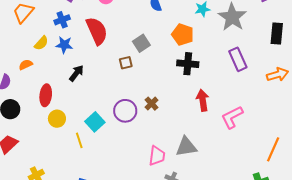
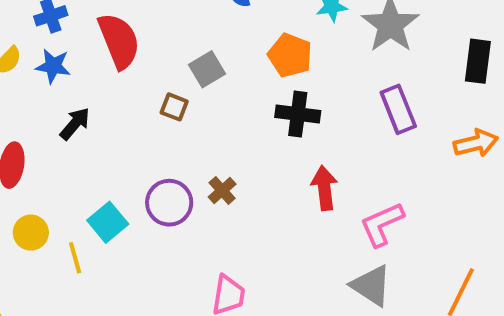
brown square: (126, 63) -> (174, 107), turned 32
yellow circle: (57, 119) -> (31, 233), moved
gray triangle: (186, 147) -> (371, 286), moved, turned 40

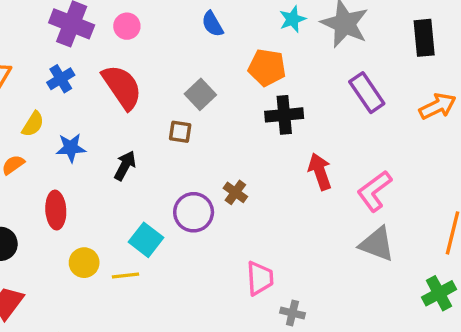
blue star: (53, 66) -> (71, 148), moved
black arrow: (75, 124) -> (125, 166), moved
yellow line: (75, 258) -> (125, 275), turned -68

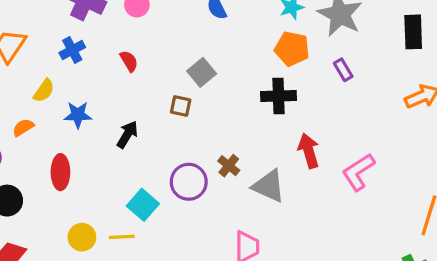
orange pentagon: (267, 68) -> (292, 49), moved
red semicircle: (122, 87) -> (129, 61), size x0.5
purple rectangle: (367, 93) -> (343, 70), moved, size x0.6
gray triangle: (377, 244) -> (269, 186), moved
yellow circle: (84, 263) -> (82, 237), moved

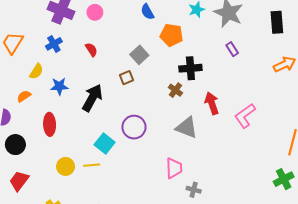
orange pentagon: (292, 49) -> (171, 35), moved
brown square: (181, 106) -> (127, 78), turned -32
black arrow: (127, 134) -> (92, 98), size x1.5
brown cross: (229, 166) -> (175, 90), moved

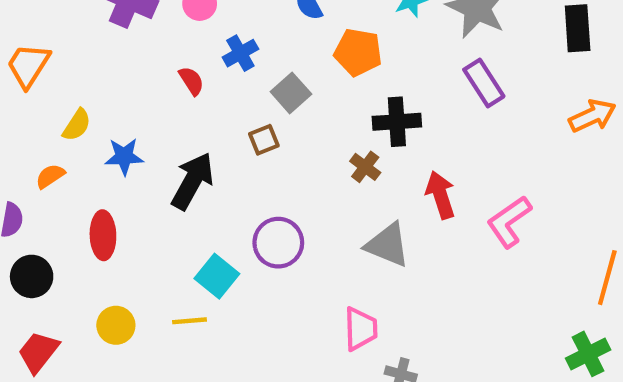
blue cross: (54, 44) -> (240, 53), moved
purple rectangle: (232, 49) -> (484, 83), size x1.5
yellow circle: (66, 166) -> (116, 325), moved

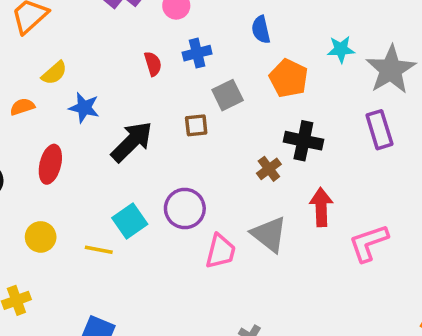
pink trapezoid: (361, 329) -> (220, 251), moved

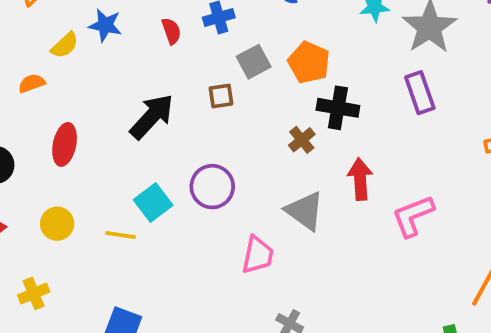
orange pentagon: (289, 78) -> (309, 62), moved
blue star: (84, 108) -> (105, 25), moved
pink trapezoid: (220, 251) -> (258, 255), moved

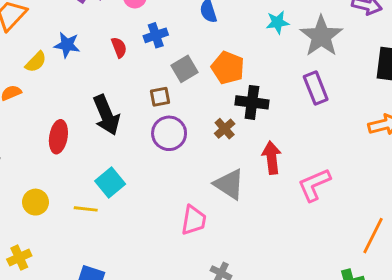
black arrow: (152, 117) -> (106, 115), turned 117
red ellipse: (65, 144) -> (58, 137), moved
purple circle: (212, 187) -> (169, 133), moved

